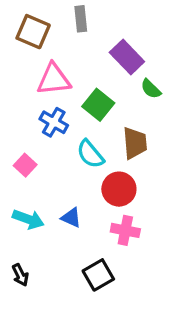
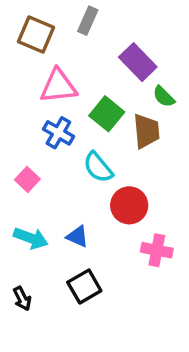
gray rectangle: (81, 19) -> (88, 21), turned 30
brown trapezoid: (135, 143) -> (146, 131), moved
pink cross: (125, 230) -> (157, 250), moved
black square: (98, 275) -> (84, 286), moved

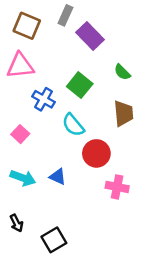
purple rectangle: (138, 62) -> (90, 36), moved
pink triangle: (58, 86) -> (20, 66), moved
brown trapezoid: (146, 131) -> (124, 113), moved
black square: (84, 286) -> (54, 240), moved

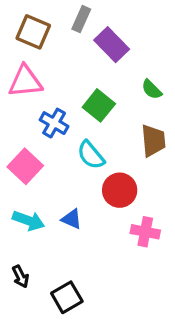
pink square: (20, 134) -> (25, 166), size x1.5

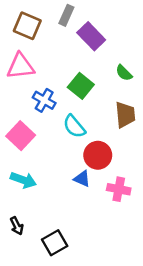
blue triangle: (72, 219) -> (82, 179), moved

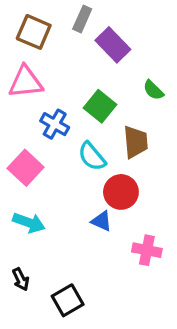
brown trapezoid: (125, 115) -> (136, 142), moved
pink cross: (119, 189) -> (147, 250), moved

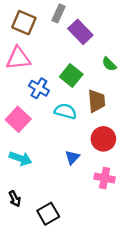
cyan semicircle: (92, 156) -> (65, 111), turned 145
red circle: (121, 192) -> (103, 139), moved
blue triangle: (102, 221) -> (72, 157), turned 49

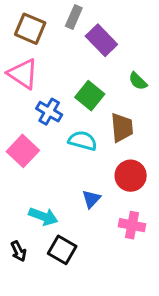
pink triangle: (18, 58) -> (23, 74), turned 40
cyan arrow: (21, 158) -> (43, 216), moved
black square: (48, 214) -> (62, 250), moved, turned -30

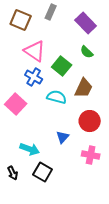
purple rectangle: (101, 40) -> (86, 23), moved
pink triangle: (23, 74) -> (35, 51), moved
green semicircle: (138, 81) -> (87, 52), moved
brown trapezoid: (122, 128) -> (84, 88), turned 30

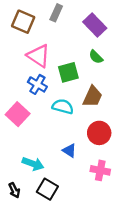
green square: (62, 66) -> (68, 72), turned 36
blue triangle: (63, 137) -> (69, 151), turned -40

